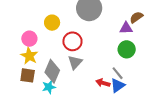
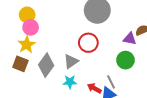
yellow circle: (52, 23) -> (27, 15), moved
red circle: (72, 41) -> (88, 43), moved
cyan star: (49, 87) -> (70, 82), moved

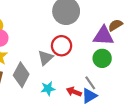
purple triangle: (130, 39) -> (103, 36), size x1.5
gray triangle: (71, 61) -> (45, 58), moved

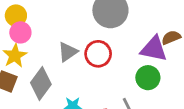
gray triangle: (45, 58) -> (68, 52), moved

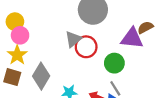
gray triangle: (68, 52) -> (73, 39), moved
green circle: (148, 78) -> (114, 63), moved

